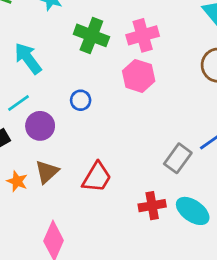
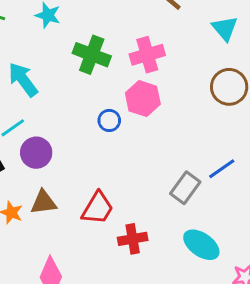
blue circle: (81, 100) -> (109, 120), moved
brown triangle: (47, 172) -> (43, 202), turned 35
red cross: (152, 206) -> (133, 239), moved

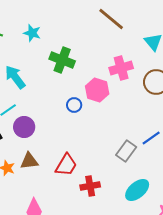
pink cross: (147, 55) -> (121, 68), moved
cyan ellipse: (201, 245) -> (137, 190), turned -75

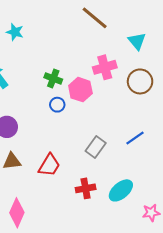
green cross: (62, 60) -> (53, 78), moved, size x0.7
gray rectangle: (126, 151) -> (96, 147), moved
red cross: (90, 186) -> (86, 188), moved

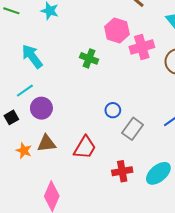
pink hexagon: (80, 90) -> (117, 30), moved
blue circle: (57, 105) -> (113, 110), moved

